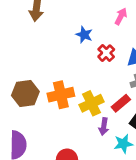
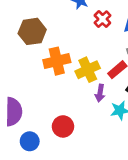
brown hexagon: (25, 93) -> (32, 31), moved

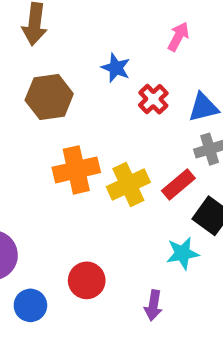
brown hexagon: (32, 31) -> (49, 97), moved
purple arrow: (100, 93) -> (153, 305), moved

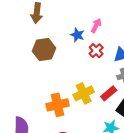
pink arrow: (178, 37) -> (96, 26), moved
orange cross: (76, 170) -> (58, 105), moved

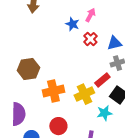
brown hexagon: (44, 50) -> (28, 69), moved
yellow cross: (84, 93) -> (84, 94), moved

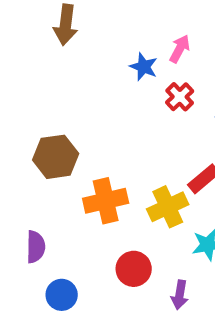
purple semicircle: (18, 114) -> (36, 247), size x0.7
red circle: (58, 126) -> (134, 269), moved

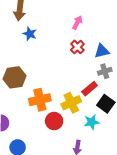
blue star: (144, 67) -> (30, 34), moved
red circle: (134, 269) -> (54, 121), moved

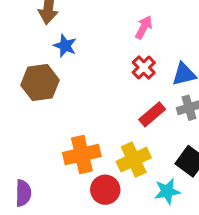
brown hexagon: (15, 77) -> (40, 83), moved
red rectangle: (90, 89) -> (152, 114), moved

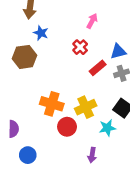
red cross: (144, 67) -> (80, 47), moved
red rectangle: (152, 114) -> (98, 68), moved
orange cross: (82, 155) -> (52, 104), turned 30

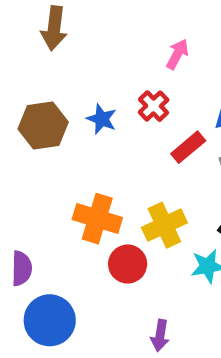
blue star: (41, 33) -> (102, 119), moved
blue circle: (28, 155) -> (50, 320), size x1.5
purple arrow: (92, 155) -> (160, 335), moved

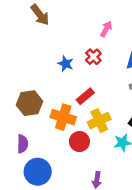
brown arrow: (54, 28) -> (40, 15), turned -45
brown hexagon: (43, 126) -> (30, 103), moved
red rectangle: (188, 147) -> (85, 96), moved

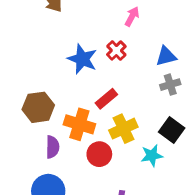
blue star: (66, 64) -> (82, 59), size x1.5
purple semicircle: (23, 144) -> (52, 147), moved

